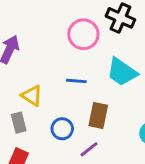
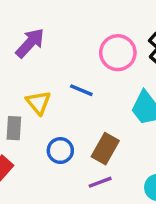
blue line: (76, 81) -> (81, 90), moved
purple line: (89, 149) -> (100, 182), moved

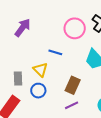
yellow triangle: (38, 103) -> (40, 70), moved
blue circle: (60, 151) -> (38, 91), moved

